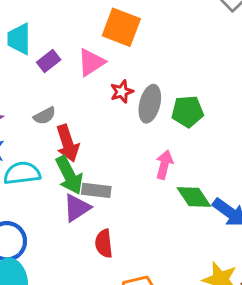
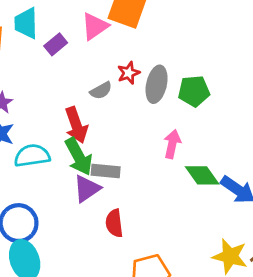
pink triangle: (91, 62) -> (95, 26), moved
gray semicircle: (45, 116) -> (101, 91), moved

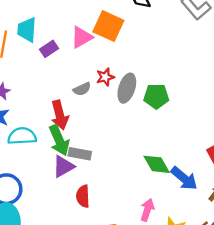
pink arrow: (172, 144) -> (147, 210), moved

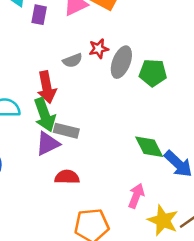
purple rectangle: (49, 49) -> (39, 15), turned -48
red semicircle: (83, 196) -> (67, 177), turned 90

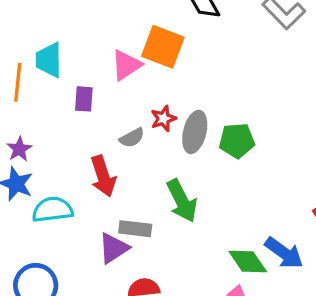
purple rectangle: (39, 15) -> (84, 99), moved
green arrow: (45, 115) -> (182, 201), moved
green diamond: (149, 147) -> (248, 261), moved

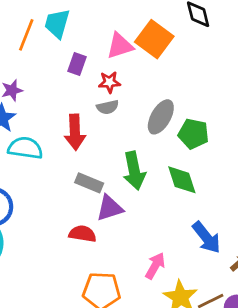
red star: (163, 118) -> (109, 82), moved
purple triangle: (114, 248) -> (110, 208), moved
green diamond: (248, 261) -> (182, 180), moved

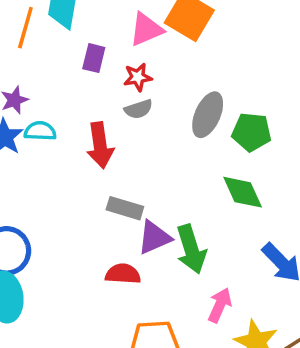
cyan semicircle: (25, 148) -> (40, 131), moved, size x0.7
green arrow: (134, 171) -> (191, 249), moved

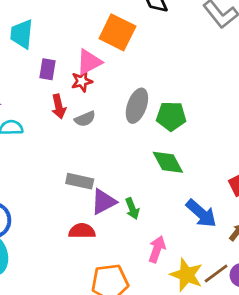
pink triangle: (146, 29) -> (89, 62), moved
gray semicircle: (139, 109) -> (85, 119), moved
red arrow: (100, 145) -> (59, 107), moved, size x0.7
green arrow: (191, 249) -> (132, 208), size x0.6

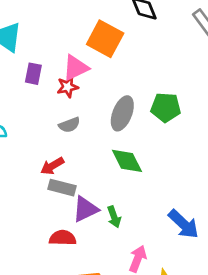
red arrow: (59, 107) -> (52, 166), moved, turned 70
green pentagon: (171, 116) -> (166, 107), moved
green diamond: (168, 162) -> (127, 161), moved

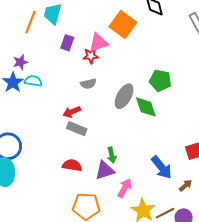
gray ellipse: (122, 113) -> (124, 96), moved
green diamond: (127, 161) -> (146, 107), moved
purple triangle: (85, 209) -> (105, 170), moved

